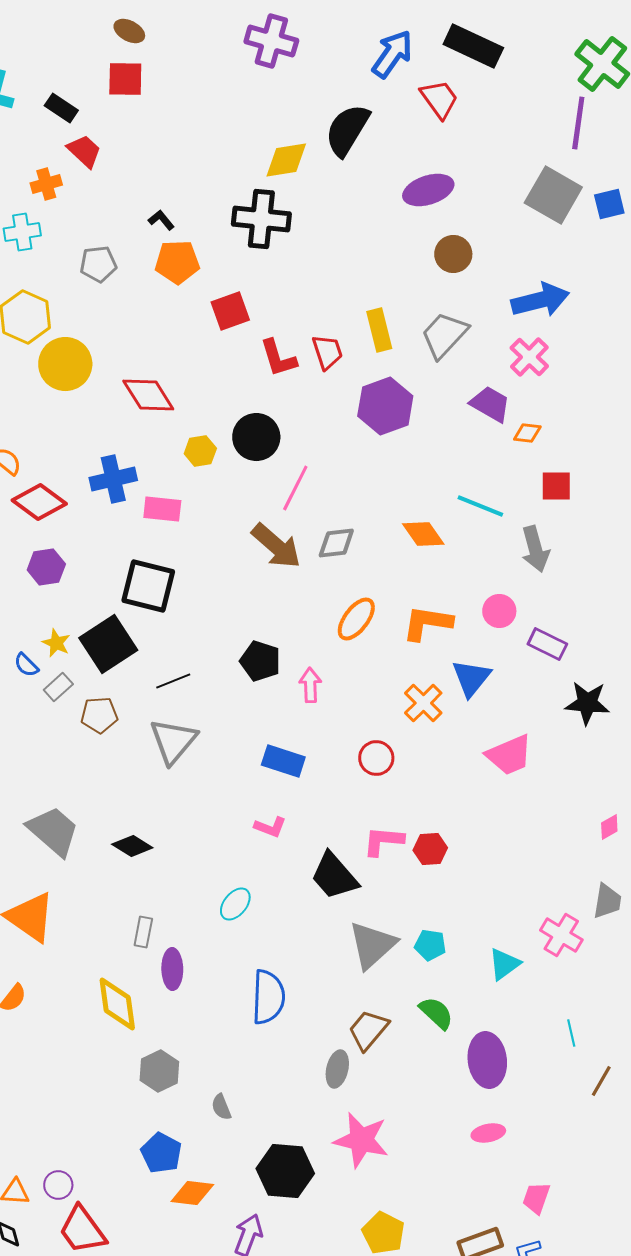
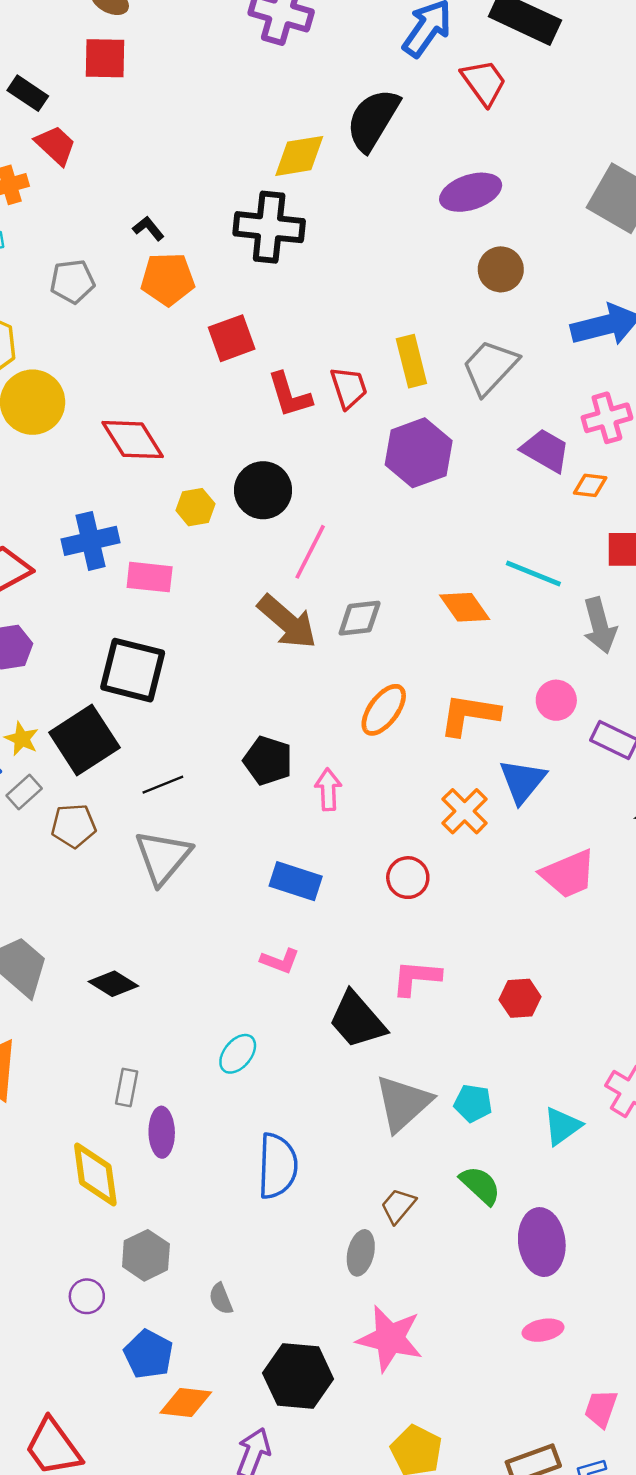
pink cross: (529, 357) -> (607, 418), moved, turned 30
red hexagon: (430, 849) -> (520, 998), moved
brown trapezoid: (368, 1030) -> (398, 1206), size x0.7
purple circle: (58, 1185) -> (87, 1296), moved

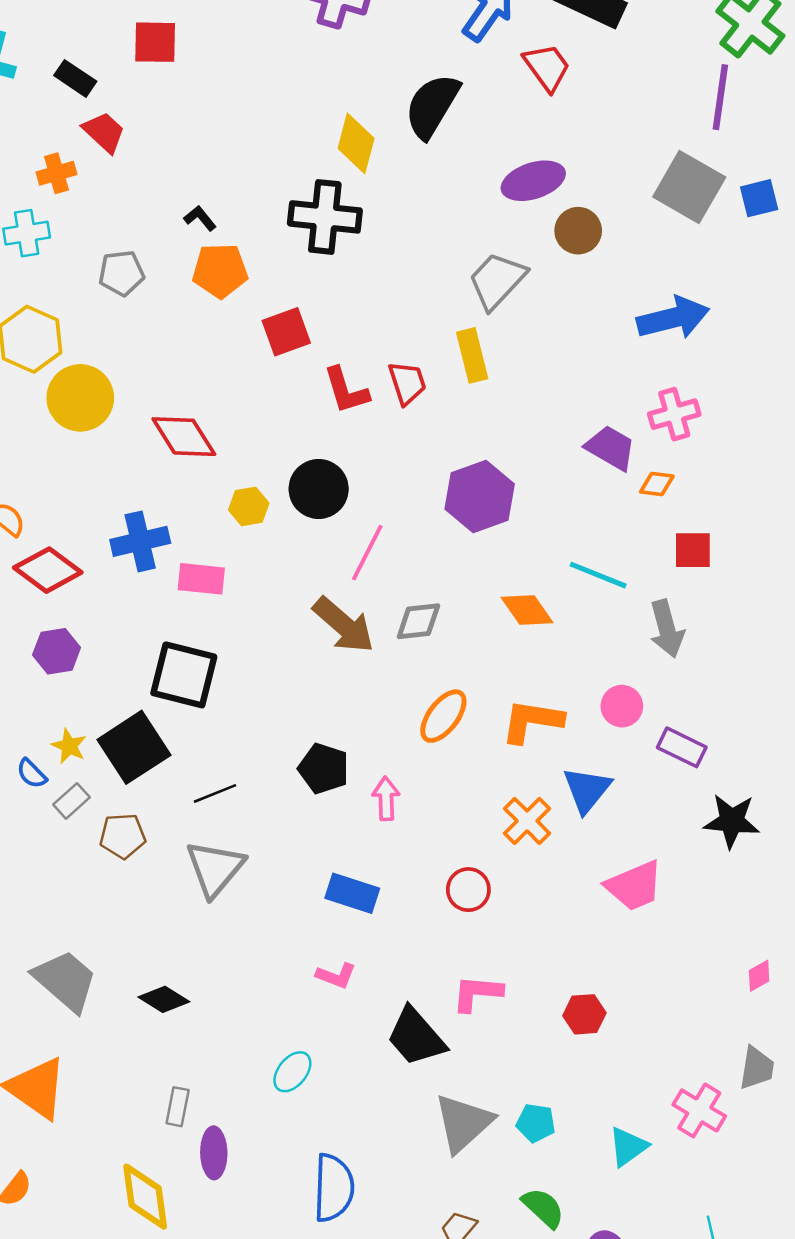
yellow diamond: (299, 156) -> (356, 143), turned -66
brown circle: (501, 269) -> (578, 231), moved
gray trapezoid: (490, 367) -> (497, 281), moved
purple hexagon: (419, 453) -> (480, 496), moved

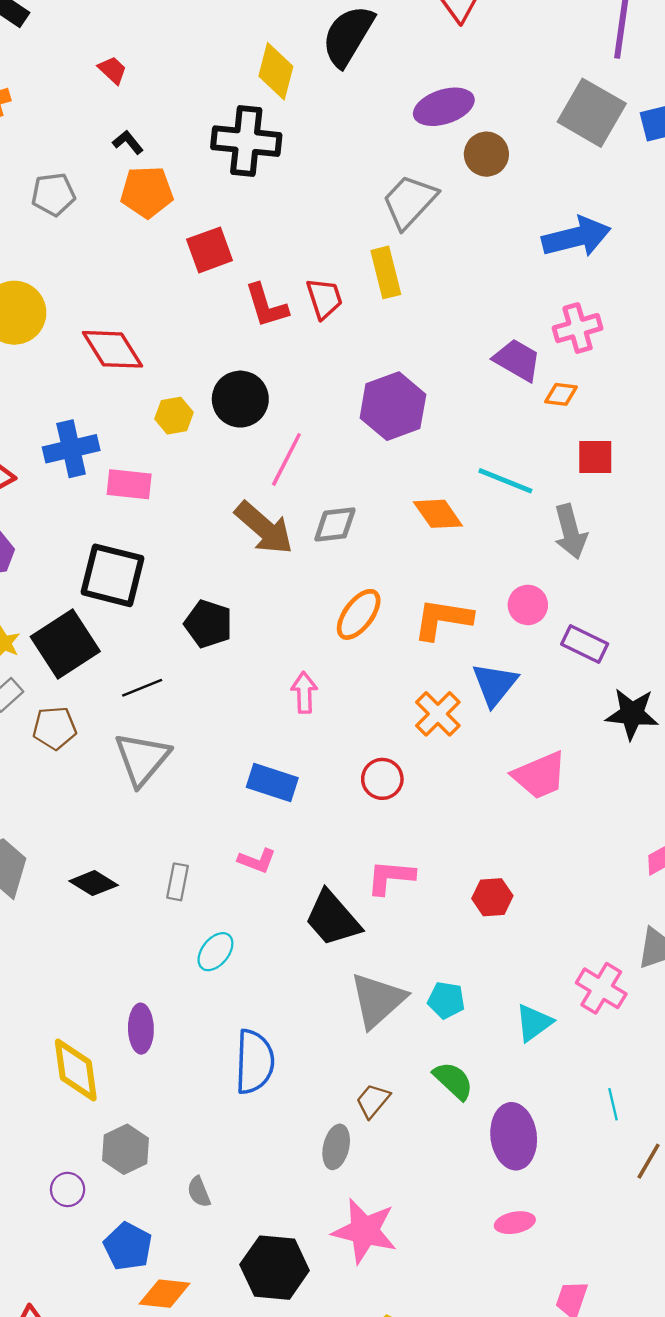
red trapezoid: (104, 132) -> (113, 70), moved, size x0.7
black pentagon: (324, 769) -> (208, 624), moved
gray rectangle: (178, 1107) -> (178, 882), moved

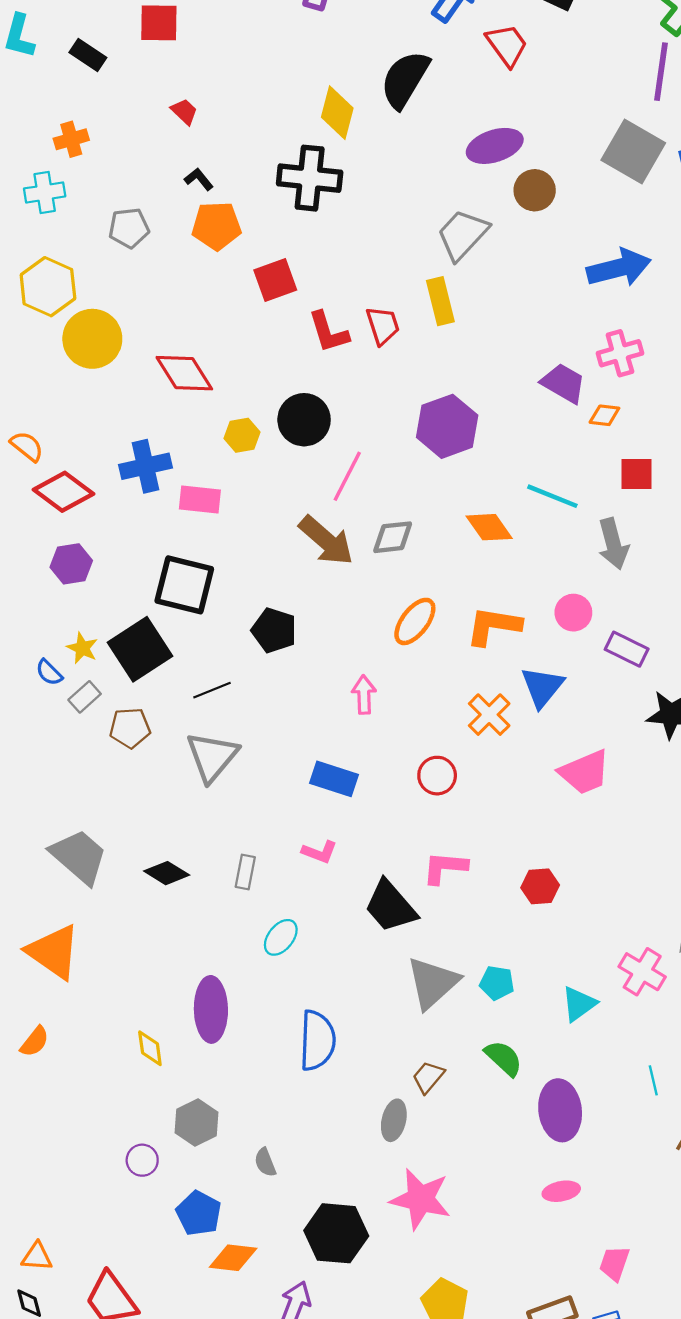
purple ellipse: (141, 1029) -> (211, 1009), size x1.4
yellow diamond: (76, 1070) -> (150, 1048), size x0.6

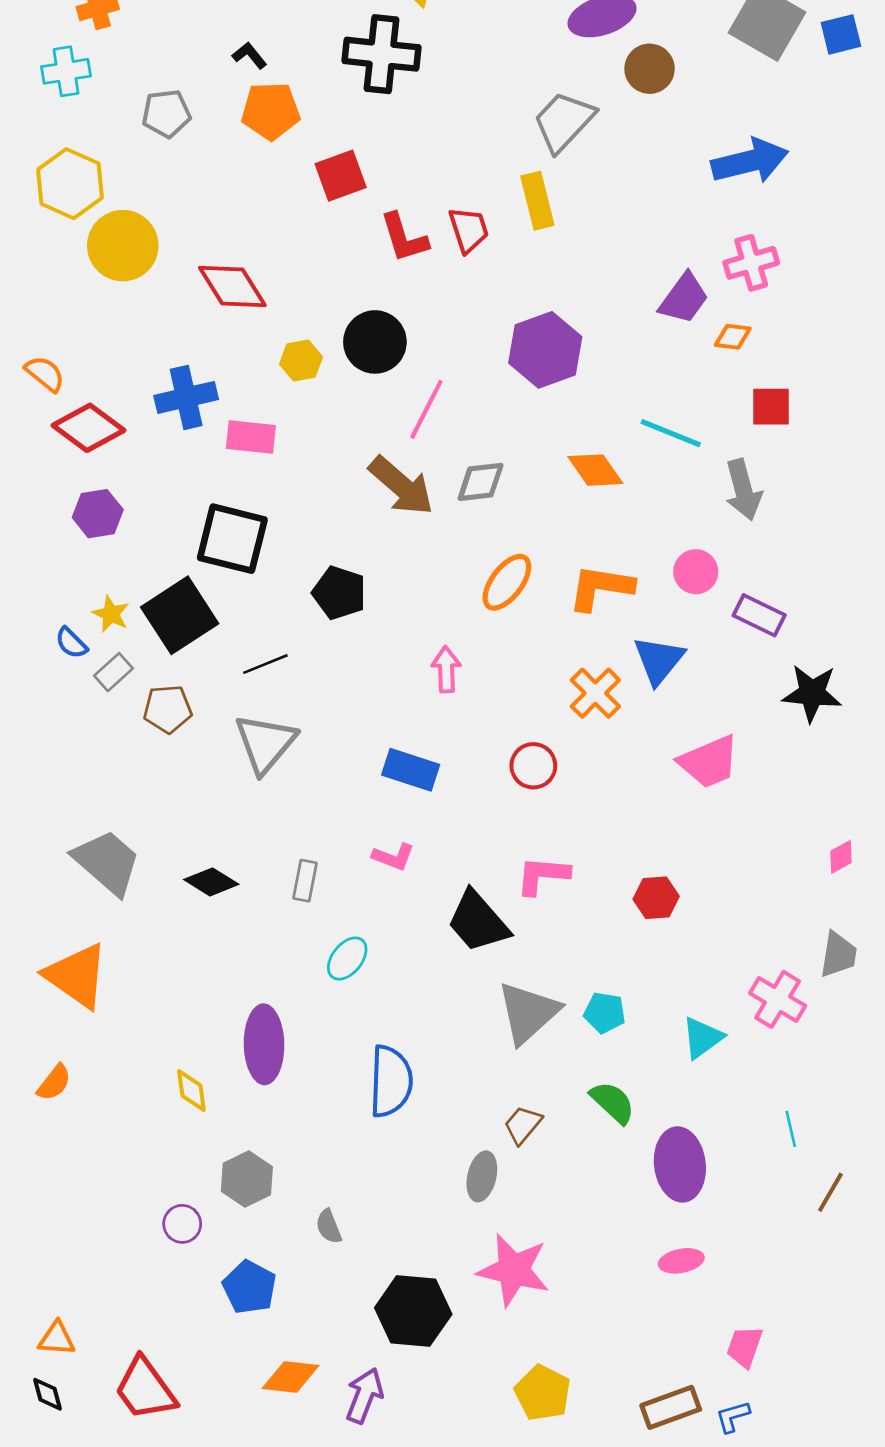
purple trapezoid: (563, 383) -> (684, 298), turned 96
orange diamond: (233, 1258) -> (290, 1377), moved

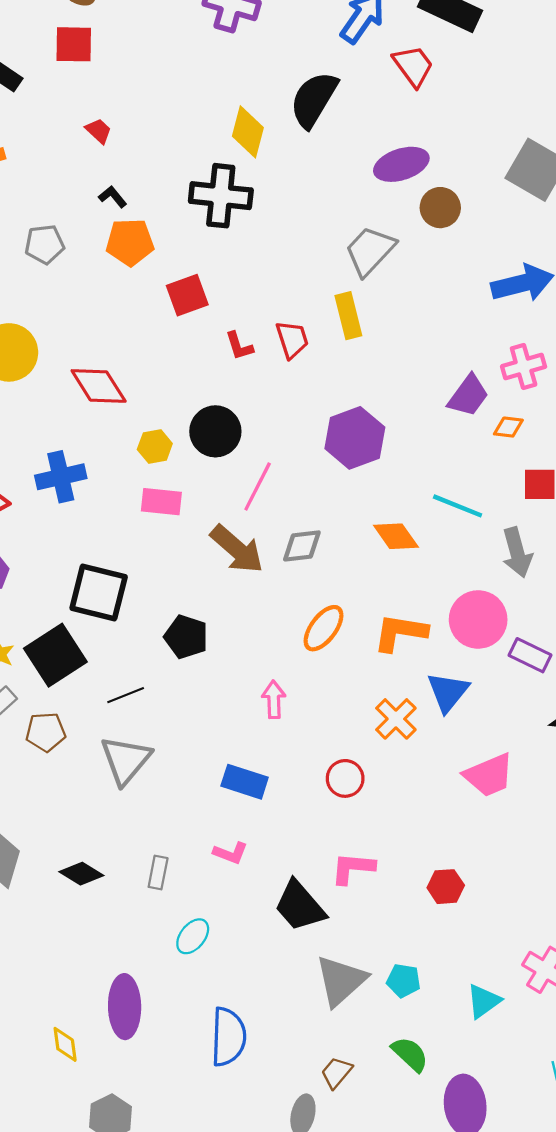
red L-shape: (404, 238) -> (239, 346), size x0.7
pink rectangle: (251, 437) -> (161, 502), moved
pink circle: (696, 572) -> (478, 619), size x1.6

